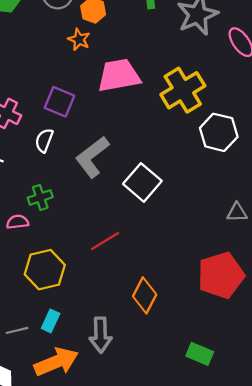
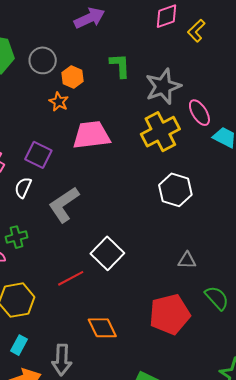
yellow cross: (183, 90) -> (160, 132), moved
white square: (142, 182) -> (107, 253), moved
orange diamond: (145, 295) -> (102, 328), turned -56

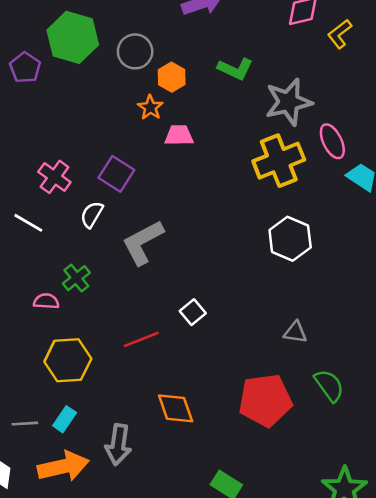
green L-shape: (120, 66) -> (235, 69), turned 112
pink trapezoid: (91, 135) -> (179, 135), moved, size x0.6
green cross: (16, 237) -> (76, 278), turned -30
white square: (107, 253) -> (193, 312), size x0.6

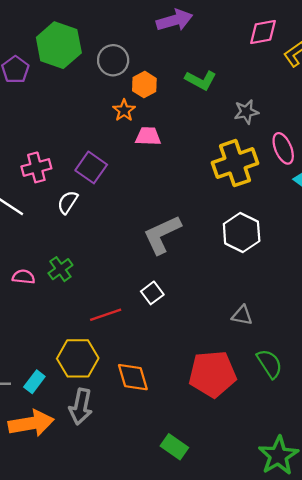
gray star: (289, 102) -> (246, 112), size x0.6
pink cross: (54, 177) -> (36, 167), turned 36
gray L-shape: (143, 242) -> (162, 235), moved
green cross: (76, 278) -> (60, 269), moved
yellow hexagon: (68, 360) -> (78, 358), moved

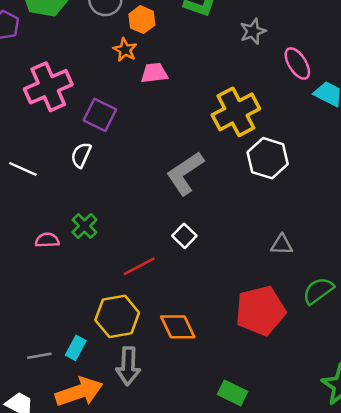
yellow cross: (235, 163) -> (236, 112), moved
pink cross: (36, 167) -> (48, 87), moved, size x1.5
green semicircle: (270, 364) -> (318, 291), turned -84

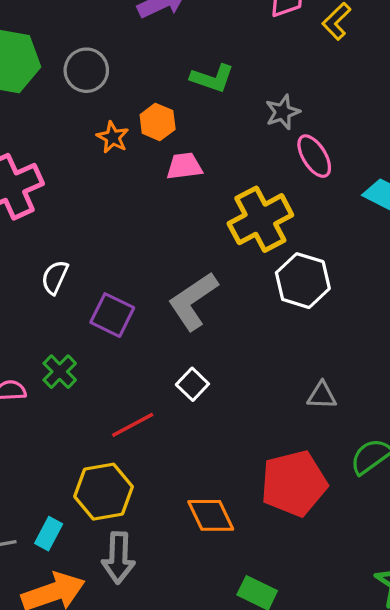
orange hexagon: (142, 20) -> (158, 122), moved
pink ellipse: (297, 63) -> (314, 156), moved
pink trapezoid: (154, 73) -> (184, 166), moved
purple square: (100, 115) -> (112, 315), moved
orange diamond: (178, 327) -> (211, 515), moved

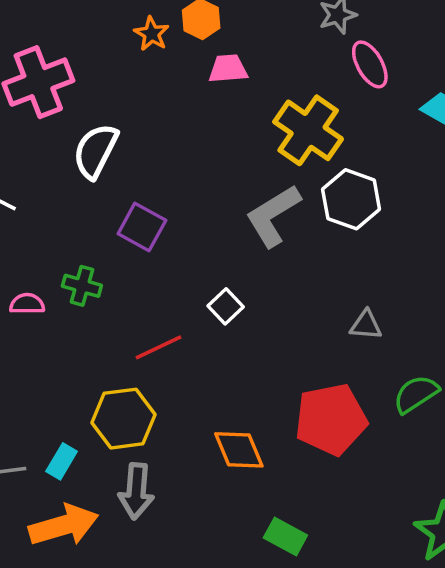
yellow cross: (260, 219) -> (308, 130), turned -30
white semicircle: (55, 277) -> (95, 151), moved, size x1.5
gray L-shape: (193, 301) -> (273, 216), moved
green cross: (60, 372) -> (82, 286), turned -32

